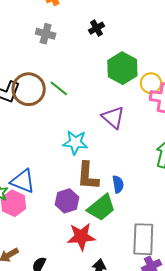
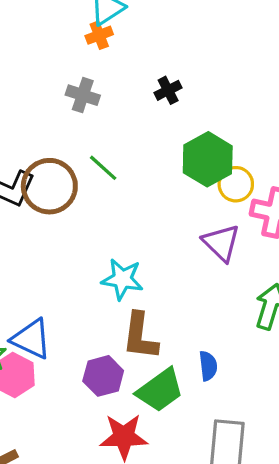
yellow circle: (151, 83) -> (236, 184), moved
green line: (59, 88) -> (103, 168), moved
purple triangle: (113, 117) -> (221, 243), moved
blue semicircle: (118, 184) -> (208, 366), moved

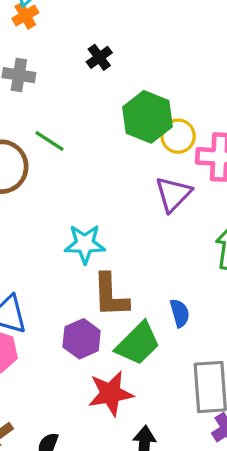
purple triangle: (221, 243) -> (173, 194), turned 39

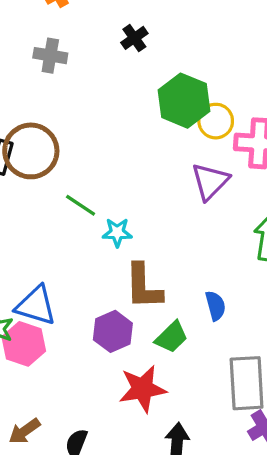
green line: (49, 141) -> (81, 205), moved
cyan star: (85, 244) -> (117, 232), size x0.7
green trapezoid: (138, 344) -> (172, 337), size x0.7

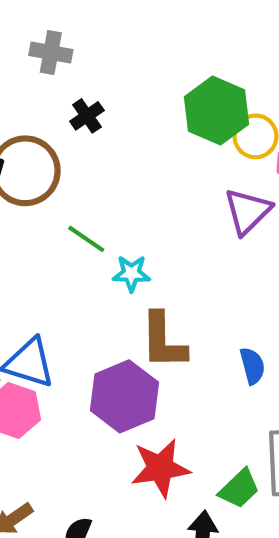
black cross: (134, 38) -> (87, 116), moved
purple hexagon: (113, 331) -> (124, 396), size x1.4
green trapezoid: (172, 337) -> (239, 489), moved

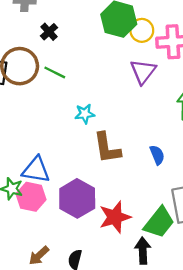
green line: (86, 239) -> (55, 72), moved
purple hexagon: (124, 396) -> (77, 198), moved
green trapezoid: (239, 489) -> (159, 222), size x1.4

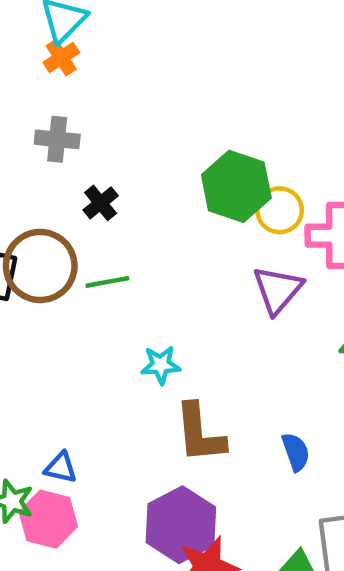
green line: (55, 72) -> (107, 282), turned -40
blue triangle: (36, 170) -> (61, 468), size x0.6
purple hexagon: (77, 198) -> (181, 525), moved

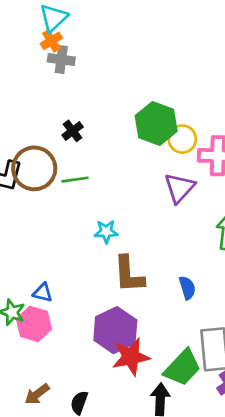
gray cross: (57, 139) -> (61, 60), moved

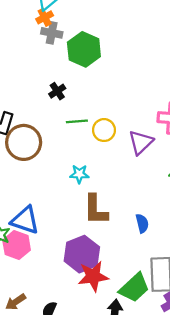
green hexagon: (156, 123) -> (84, 49), moved
yellow circle: (182, 139) -> (104, 130), moved
brown circle: (34, 168) -> (24, 142), moved
green line: (75, 180) -> (77, 121), moved
blue triangle: (43, 293) -> (25, 220), size x1.8

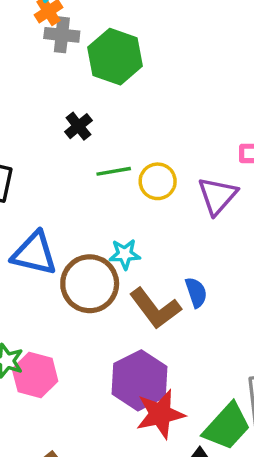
brown circle: (24, 142) -> (90, 284), moved
brown L-shape: (96, 210) -> (155, 308), turned -32
blue triangle: (25, 220) -> (34, 253), moved
blue semicircle: (142, 223) -> (196, 292), moved

